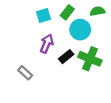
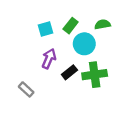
green cross: (90, 59) -> (95, 75), turned -30

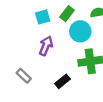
black rectangle: (69, 72) -> (63, 81), moved

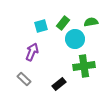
purple arrow: (46, 46) -> (32, 52), moved

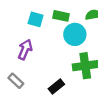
green rectangle: (63, 23) -> (61, 16), turned 64
cyan square: (41, 26) -> (36, 19), turned 32

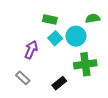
green rectangle: (61, 16) -> (50, 19), moved
cyan square: (36, 19) -> (55, 38), moved, turned 32

